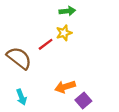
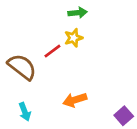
purple square: (83, 100) -> (124, 116), moved

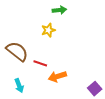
yellow star: (74, 38) -> (48, 30), moved
red line: (52, 51) -> (40, 63), moved, turned 56

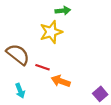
yellow star: (48, 30) -> (51, 32), size x1.5
orange arrow: (57, 76) -> (61, 81), turned 36

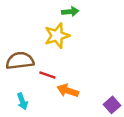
brown semicircle: (18, 54) -> (20, 61), turned -45

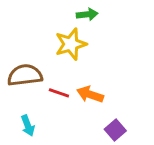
orange arrow: (68, 91) -> (90, 94), moved
purple square: (112, 105) -> (115, 130), moved

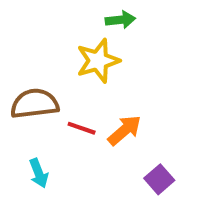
orange arrow: (90, 94) -> (125, 130), turned 120

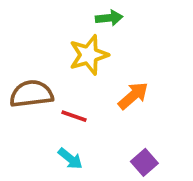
orange arrow: (125, 130) -> (133, 96), moved
cyan arrow: (39, 173) -> (70, 159), moved, turned -30

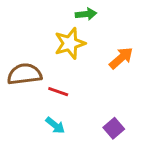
orange arrow: (133, 96) -> (121, 58), moved

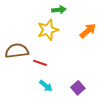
orange arrow: (121, 58) -> (88, 31), moved
cyan arrow: (55, 125) -> (46, 86), moved

